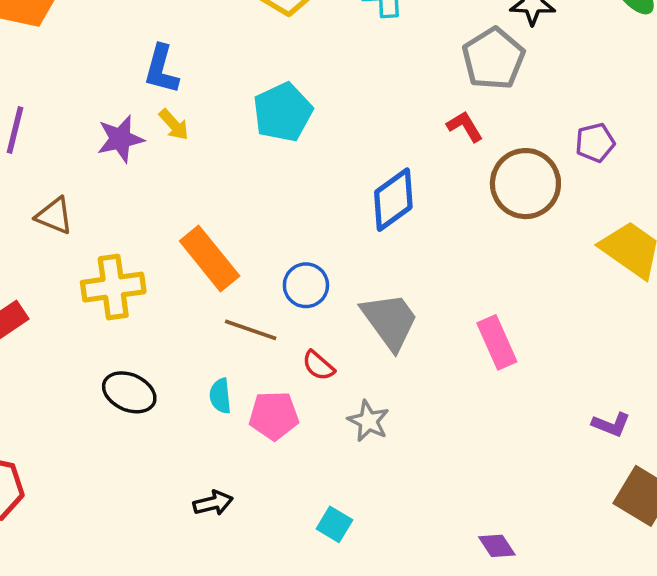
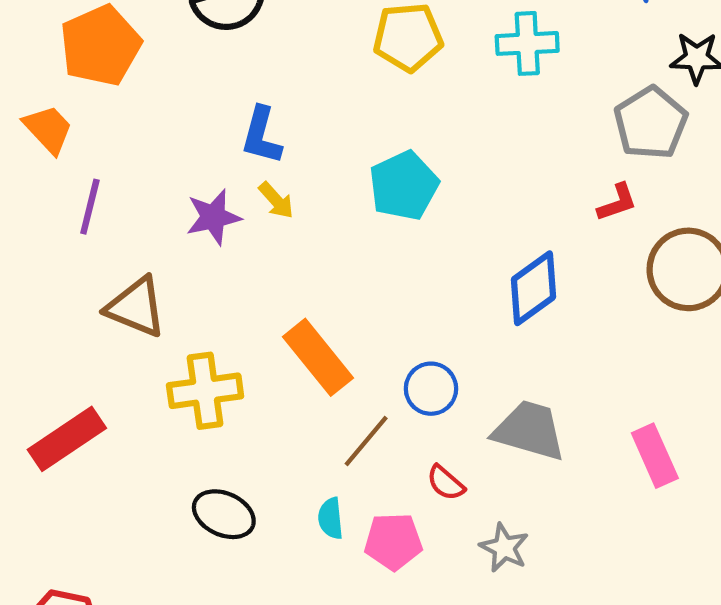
red L-shape: (465, 126) -> (617, 202), turned 102
brown triangle: (54, 216) -> (136, 307), size x1.4
gray trapezoid: (390, 321) -> (529, 431), turned -38
brown line: (251, 330) -> (366, 441), turned -69

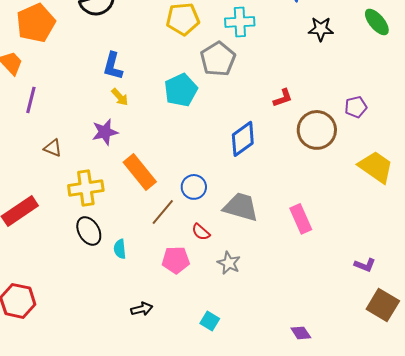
gray pentagon: (651, 123) -> (218, 59), moved
purple star: (213, 217) -> (105, 132), moved
brown triangle: (136, 307) -> (53, 148), size x0.6
black ellipse: (224, 514) -> (89, 231), moved, turned 36
cyan semicircle: (331, 518) -> (120, 249), moved

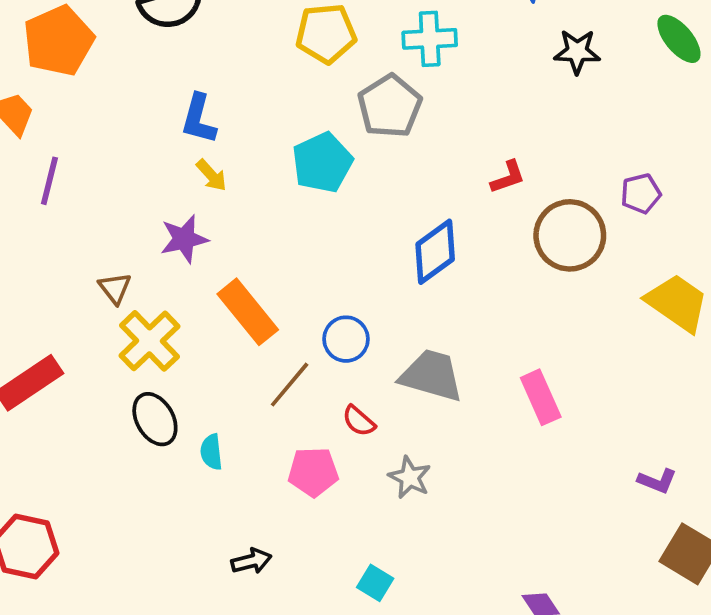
brown triangle: (53, 148) -> (115, 288), moved, turned 30
yellow cross: (86, 188) -> (149, 341), turned -36

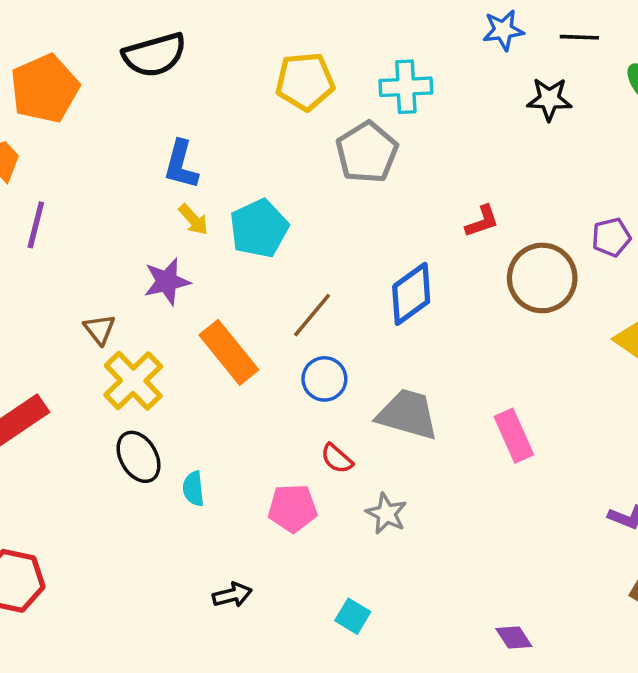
cyan pentagon: (322, 163) -> (259, 228), moved
brown line: (290, 385) -> (312, 315), moved

